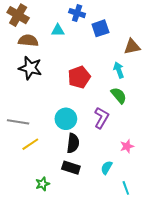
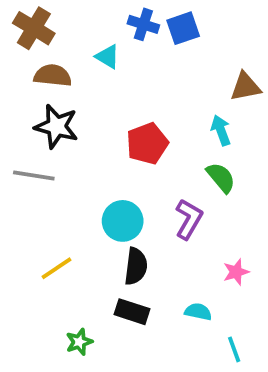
blue square: (100, 28) -> (183, 28), moved
cyan triangle: (58, 30) -> (108, 57), turned 32
gray line: (18, 122) -> (34, 176), moved
cyan semicircle: (107, 168) -> (198, 312), turned 72

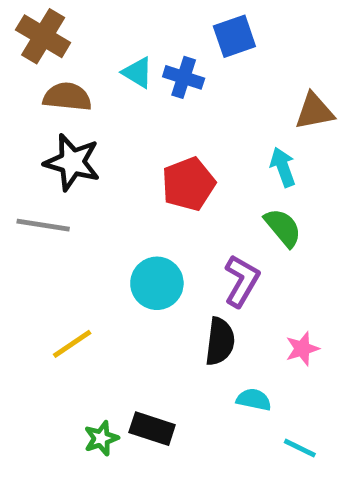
blue cross: (143, 24) -> (184, 77), moved
black semicircle: (136, 266) -> (220, 341), moved
black rectangle: (132, 312) -> (152, 429), moved
cyan line: (234, 349) -> (300, 448), turned -44

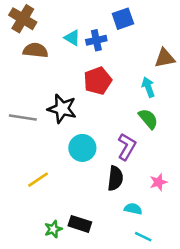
blue cross: (184, 77) -> (96, 40), turned -30
black star: (72, 162) -> (62, 109), moved
red pentagon: (188, 184) -> (98, 81), moved
cyan line: (300, 448) -> (143, 237), moved

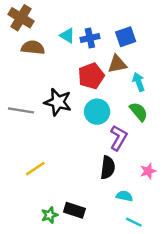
blue square: (123, 19) -> (126, 37), moved
brown triangle: (165, 58) -> (117, 64), moved
cyan circle: (82, 148) -> (97, 112), moved

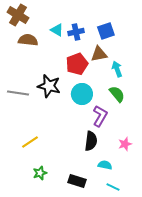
black rectangle: (74, 210) -> (77, 181), moved
green star: (50, 215) -> (40, 173), moved

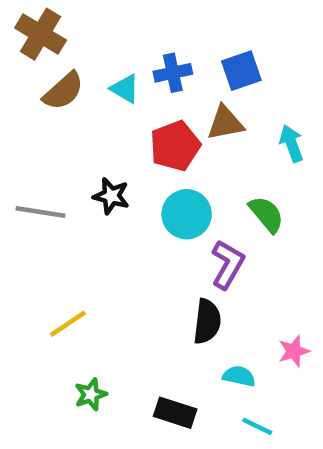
cyan triangle: (57, 30) -> (125, 89), moved
brown semicircle: (28, 40) -> (63, 91), turned 132
cyan arrow: (117, 69) -> (291, 144), moved
black star: (49, 86) -> (111, 196), size x0.7
pink star: (125, 144) -> (294, 351), moved

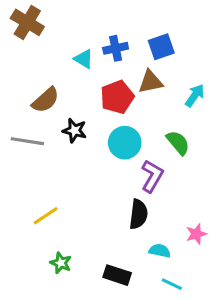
brown semicircle: (63, 91) -> (46, 100), moved
cyan arrow: (291, 144) -> (195, 95), turned 55
green star: (91, 394) -> (61, 263), turned -30

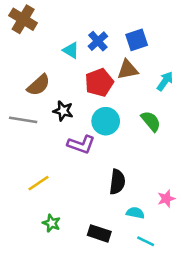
blue cross: (116, 48) -> (98, 41), turned -30
purple L-shape: (152, 176) -> (81, 144), moved, turned 80

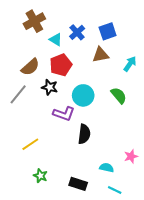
brown cross: (23, 19) -> (34, 21), moved, turned 30
red pentagon: (99, 82) -> (61, 65), moved
gray line: (23, 120) -> (18, 94), turned -60
black semicircle: (117, 182) -> (84, 134), moved

